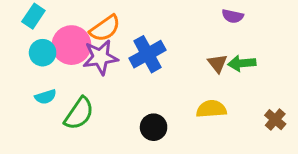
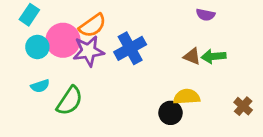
brown triangle: (217, 63) -> (192, 56), turned -30
black circle: (154, 127) -> (170, 113), moved

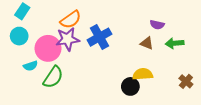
purple semicircle: (205, 15) -> (157, 25), moved
pink circle: (63, 40) -> (48, 48), moved
cyan circle: (37, 47) -> (19, 36), moved
green arrow: (214, 56) -> (175, 43), moved

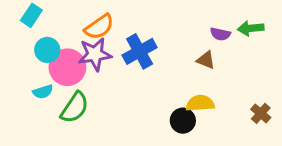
cyan circle: (19, 36) -> (47, 50), moved
green arrow: (175, 43) -> (251, 28), moved

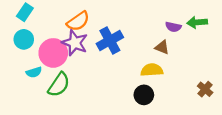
cyan circle: (47, 50) -> (24, 39), moved
purple star: (95, 54) -> (75, 43), turned 30
yellow semicircle: (200, 103) -> (152, 70), moved

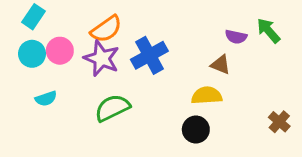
green arrow: (197, 22) -> (268, 31), turned 54
pink circle: (53, 53) -> (60, 51), moved, size x0.7
green semicircle: (59, 85) -> (112, 108), moved, turned -150

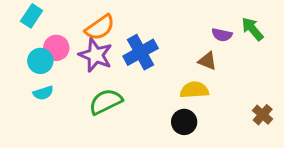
cyan circle: (32, 54) -> (40, 61), moved

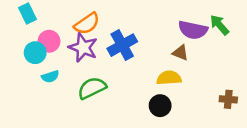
cyan rectangle: (32, 16) -> (28, 14), turned -60
purple semicircle: (222, 35) -> (193, 30), size x1.6
cyan semicircle: (43, 93) -> (50, 77), moved
brown cross: (263, 115) -> (228, 99), turned -36

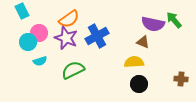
black circle: (160, 106) -> (139, 84), moved

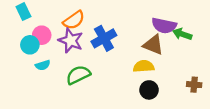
green arrow: (174, 20) -> (182, 34), moved, turned -30
brown triangle: (143, 42) -> (153, 45), size x1.5

